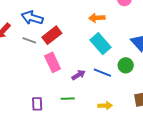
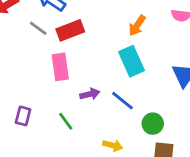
orange arrow: (97, 18) -> (137, 25), turned -70
green circle: (126, 65) -> (153, 124), moved
green line: (68, 99) -> (66, 121), turned 40

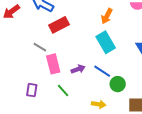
gray line: (38, 28) -> (40, 47), moved
pink rectangle: (60, 67) -> (53, 64), moved
green circle: (153, 124) -> (118, 84), moved

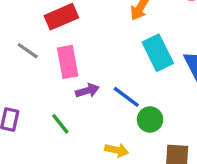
cyan rectangle: (106, 42) -> (158, 53), moved
pink rectangle: (53, 64) -> (68, 62), moved

